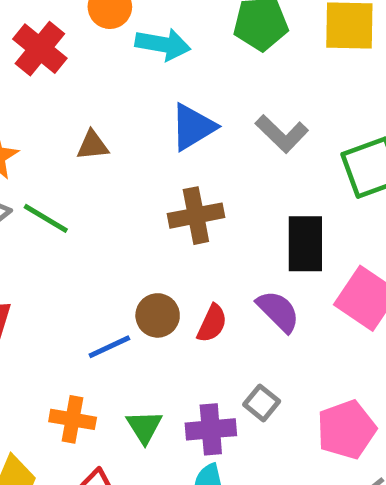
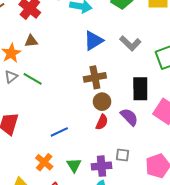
brown triangle: (93, 145) -> (31, 41), moved
brown circle: (158, 315) -> (102, 102), moved
gray square: (262, 403) -> (123, 155), turned -32
orange cross: (73, 419) -> (44, 162), turned 30

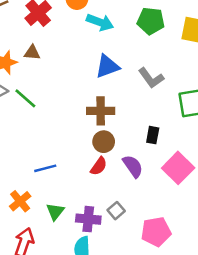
black rectangle: (140, 89) -> (153, 135), size x0.6
gray square: (123, 155) -> (116, 211), turned 32

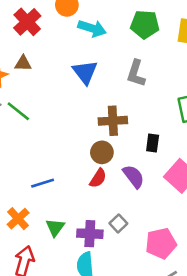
blue triangle: (107, 66) -> (85, 72), moved, turned -44
gray L-shape: (151, 78) -> (136, 73), moved, turned 56
brown cross: (101, 111) -> (113, 121), moved

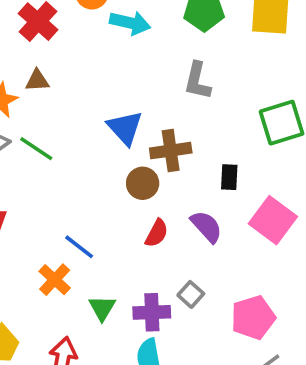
blue triangle: (85, 72) -> (125, 128), moved
brown circle: (102, 152) -> (143, 183), moved
blue line: (43, 183) -> (79, 247), turned 60
orange cross: (18, 219) -> (55, 280), moved

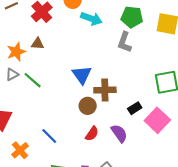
gray L-shape: (197, 81) -> (124, 42), moved
black rectangle: (229, 177) -> (135, 108), turned 48
pink square: (273, 220) -> (157, 120), moved
orange cross: (55, 280) -> (20, 150), moved

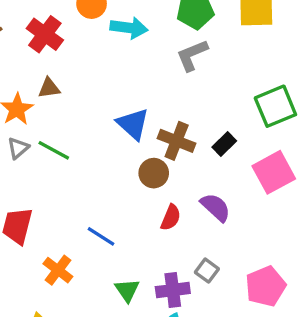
gray L-shape: (124, 42) -> (192, 55), turned 60
brown cross: (105, 90) -> (177, 141), turned 35
black rectangle: (135, 108) -> (224, 144), moved
pink square: (157, 120) -> (274, 172), turned 30

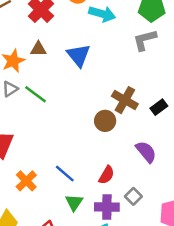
blue triangle: (133, 124) -> (79, 55), moved
red semicircle: (171, 217) -> (106, 175), moved
blue line: (101, 236) -> (65, 174), moved

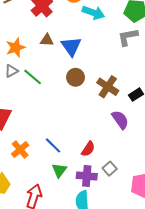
brown triangle: (38, 49) -> (47, 40), moved
brown circle: (105, 121) -> (76, 77), moved
purple semicircle: (146, 152) -> (120, 120), moved

